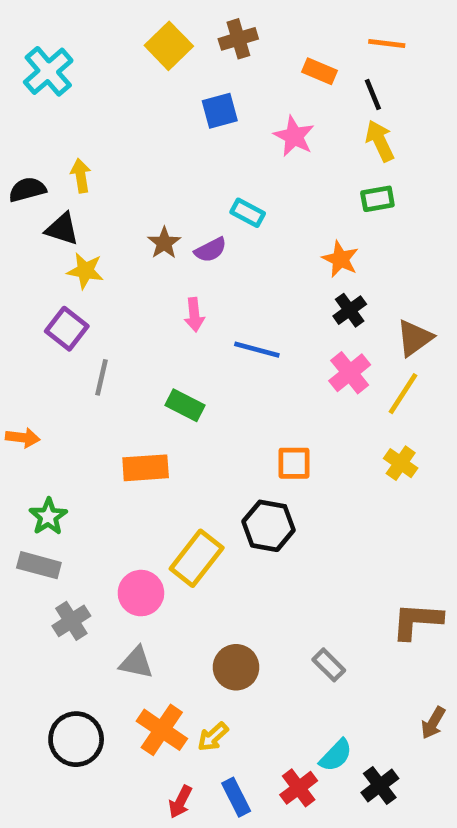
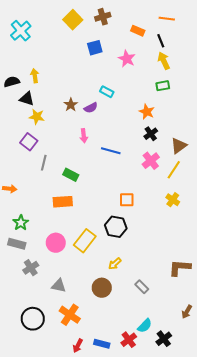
green rectangle: (185, 405) -> (71, 175), moved
pink circle: (141, 593) -> (56, 243), moved
yellow arrow: (213, 737) -> (115, 264), moved
blue rectangle: (236, 797) -> (102, 344), turned -49

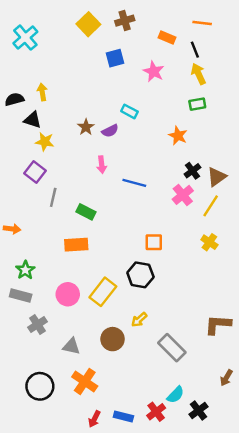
black cross: (151, 134) -> (192, 171), moved
gray rectangle: (142, 287) -> (172, 348), size x1.6
brown circle: (102, 288) -> (113, 339), moved

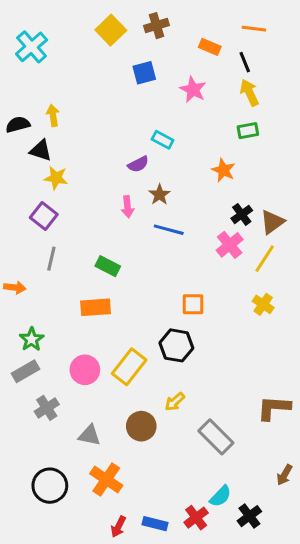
brown star: (86, 127) -> (160, 195), moved
gray line: (53, 197) -> (51, 259), moved
gray rectangle: (21, 295) -> (25, 371), turned -45

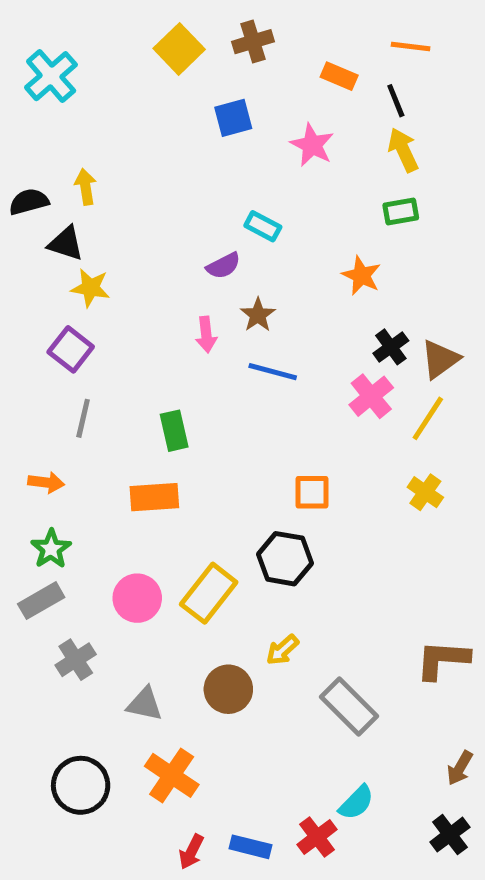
green rectangle: (108, 266) -> (174, 431), turned 50
orange arrow: (15, 288) -> (46, 482), moved
black cross: (249, 516) -> (450, 835), moved

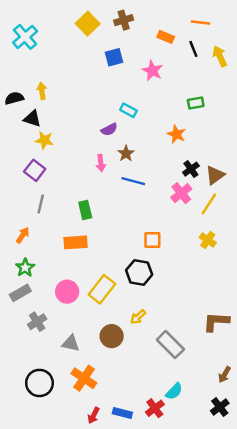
yellow arrow: (403, 150) -> (220, 56), moved
orange arrow: (46, 482) -> (23, 235), turned -63

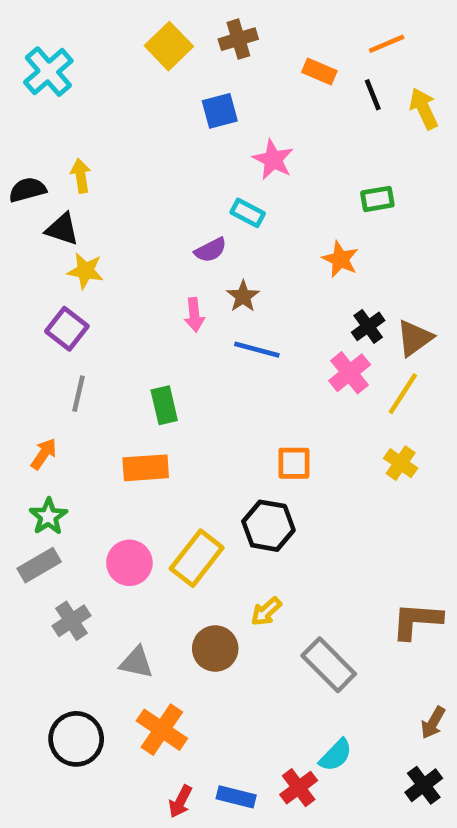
orange line: (201, 22) -> (387, 44), turned -30
pink star: (152, 71) -> (273, 160), moved

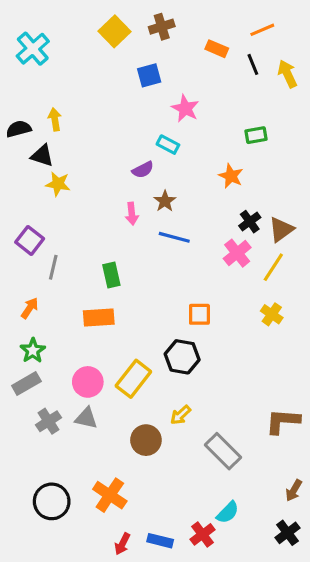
purple square: (67, 329) -> (30, 240), moved
gray triangle: (136, 662) -> (86, 418), moved

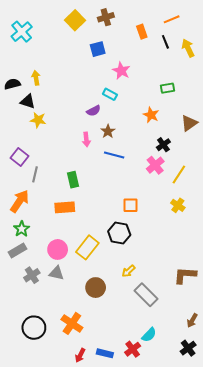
orange rectangle: (217, 49) -> (142, 32), turned 48
brown triangle: (281, 229) -> (189, 123), moved
orange arrow: (30, 308) -> (20, 201), size x1.6
yellow arrow: (181, 415) -> (128, 271), moved

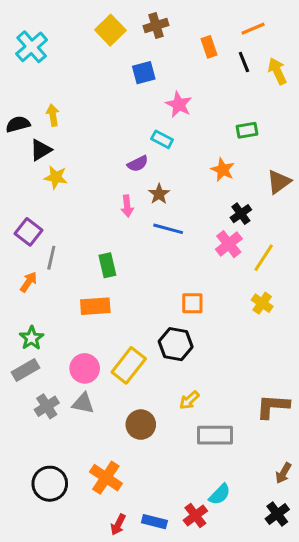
black triangle: (28, 101) -> (41, 150), turned -49
orange arrow: (20, 201) -> (29, 282), moved, size x0.6
gray rectangle: (146, 295) -> (215, 435), turned -45

